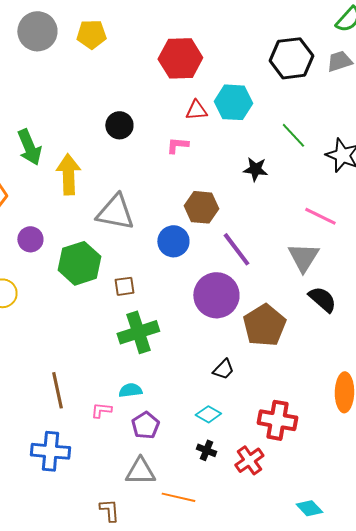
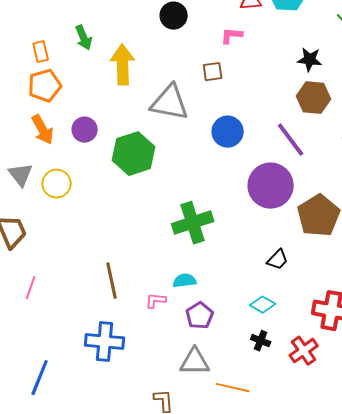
green arrow: (29, 147) -> (84, 38), size x0.7
brown hexagon: (201, 207) -> (314, 98), moved
brown square: (124, 286) -> (213, 72), moved

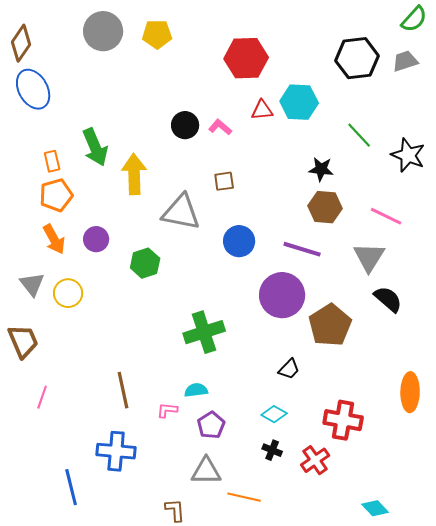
pink L-shape: (232, 36) -> (220, 127), moved, turned 35
green arrow: (84, 38) -> (95, 147), size x1.5
purple line: (291, 140) -> (302, 249), turned -36
green hexagon: (134, 154) -> (145, 263), size x0.7
blue line: (40, 378) -> (71, 487), moved, turned -36

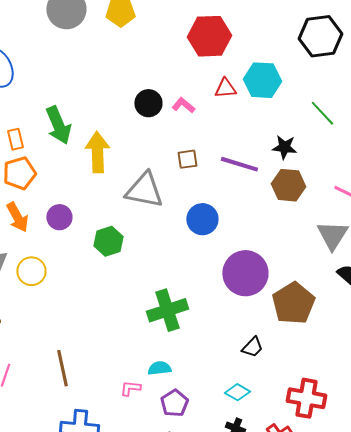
purple line: (302, 249) -> (239, 164), moved
brown line: (123, 390) -> (62, 368), moved

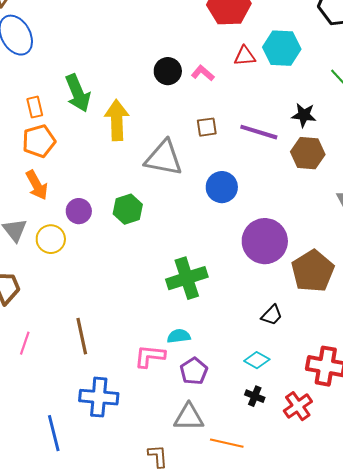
purple circle: (59, 217) -> (79, 211), moved
pink L-shape: (130, 388) -> (150, 356), size x1.5

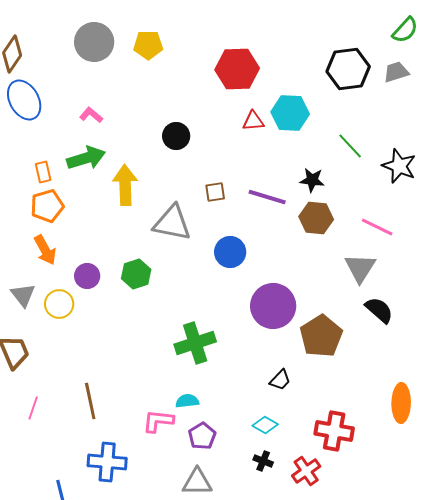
pink L-shape: (203, 73) -> (91, 115), moved
green arrow: (78, 93) -> (86, 158), turned -84

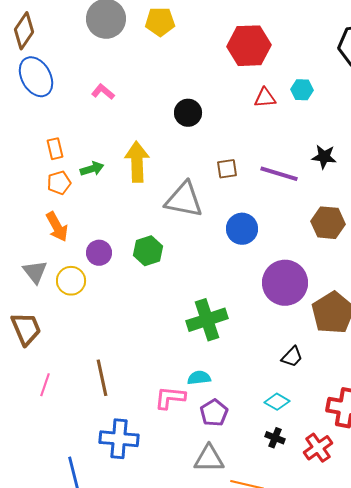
cyan hexagon: (290, 113) -> (302, 90), size x0.6
green arrow: (86, 158) -> (92, 169), moved, size x0.6
orange pentagon: (47, 206) -> (59, 183), size x0.7
brown hexagon: (316, 218) -> (328, 223), moved

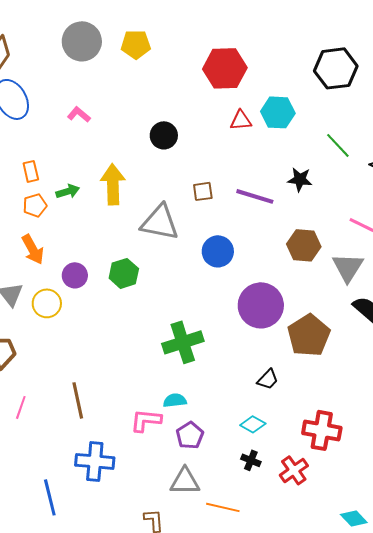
cyan hexagon: (302, 90) -> (278, 112), size x1.5

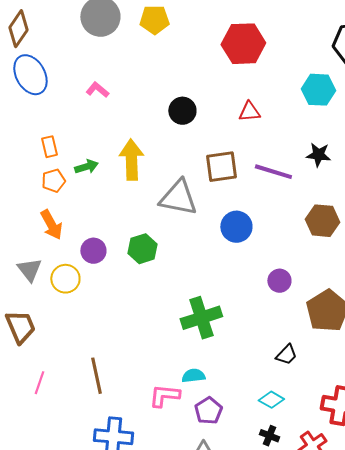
cyan hexagon: (278, 112) -> (318, 90), moved
red triangle: (241, 120) -> (249, 112), moved
brown square: (203, 191) -> (221, 167), size x1.6
purple circle: (261, 305) -> (279, 281), size x0.5

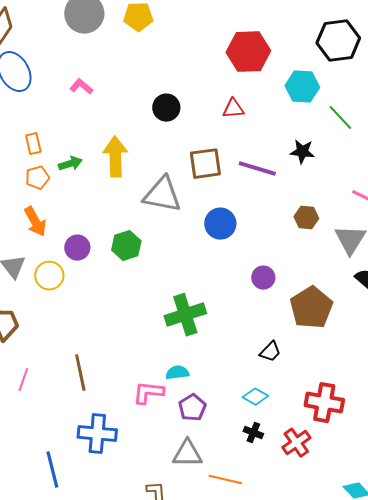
red hexagon: (243, 44) -> (248, 52), moved
brown hexagon: (322, 221) -> (306, 218), size x0.7

